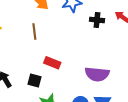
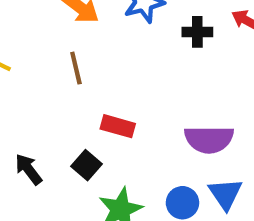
black square: (35, 81) -> (87, 165), turned 32

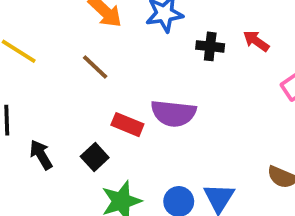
brown line: (76, 68) -> (95, 67), turned -40
purple semicircle: (209, 139) -> (173, 113), moved

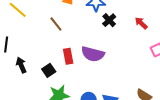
black cross: (210, 46) -> (109, 20), moved, turned 32
red rectangle: (127, 125) -> (68, 56), turned 49

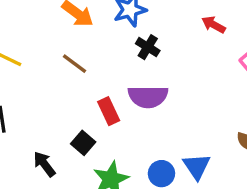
black cross: (109, 20) -> (148, 47), moved
black arrow: (21, 65) -> (44, 164), moved

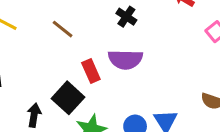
black square: (83, 143) -> (68, 98), size x1.5
black arrow: (44, 164) -> (34, 115), turned 45

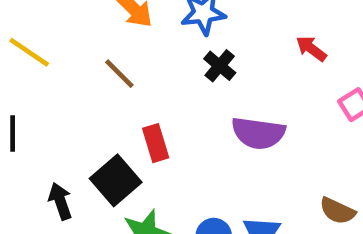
purple semicircle: (125, 59) -> (258, 133), moved
black arrow: (34, 115) -> (60, 201), turned -35

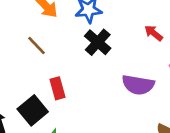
black cross: (220, 66) -> (98, 42), size x1.4
purple semicircle: (258, 133) -> (138, 85), moved

